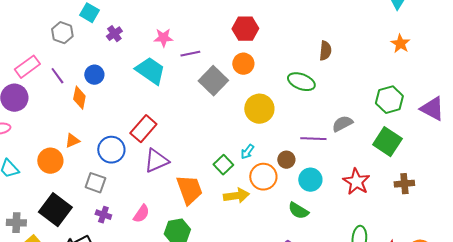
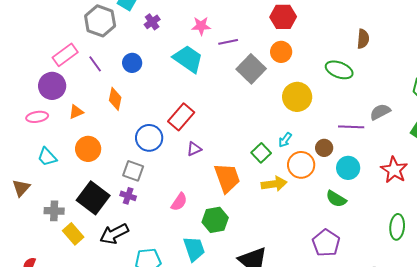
gray hexagon: (62, 33) -> (100, 21), size x1.4
orange diamond: (79, 98) -> (115, 99), moved
orange triangle: (72, 141) -> (76, 112), moved
purple triangle: (156, 161) -> (194, 149), size x0.6
purple cross: (103, 215) -> (128, 196), moved

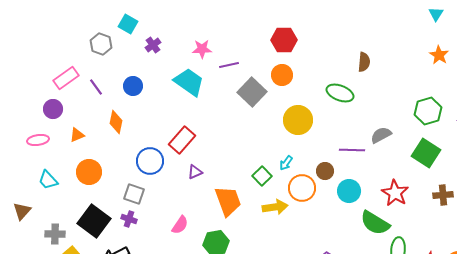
gray hexagon: (100, 21) -> (101, 44), size x0.7
purple circle: (52, 86) -> (53, 109), size x0.7
green semicircle: (336, 199) -> (375, 223), moved, size x1.4

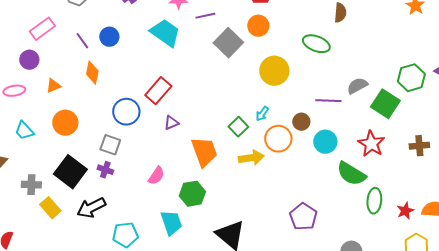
purple line: (96, 87) -> (82, 41), moved
green hexagon: (428, 111) -> (411, 78), moved
green square: (426, 153) -> (385, 104), moved

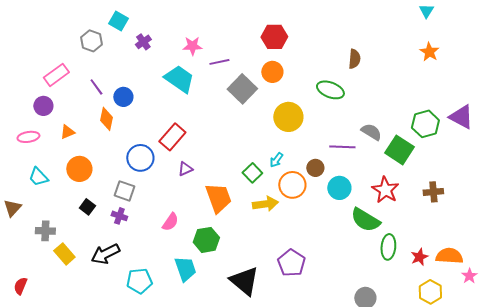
blue circle: (109, 37) -> (123, 97), moved
gray semicircle: (357, 86) -> (371, 132), turned 60
black square: (70, 172) -> (87, 207), moved, size x0.5
purple pentagon: (303, 217) -> (291, 263), moved

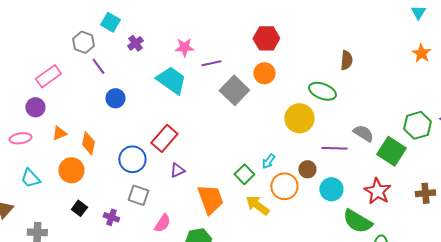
purple line: (96, 87) -> (98, 66), moved
yellow circle: (288, 117) -> (299, 118), moved
orange diamond: (106, 119) -> (88, 143), moved
gray square: (124, 191) -> (138, 195), moved
yellow arrow: (265, 204) -> (257, 205), turned -135

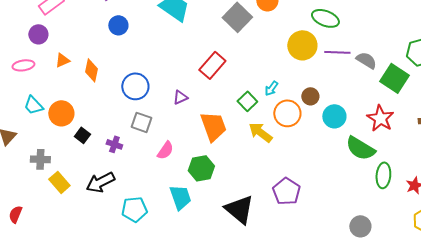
red rectangle: (164, 138) -> (212, 65), moved
purple line: (334, 148) -> (337, 52), moved
orange circle: (71, 170) -> (61, 113), moved

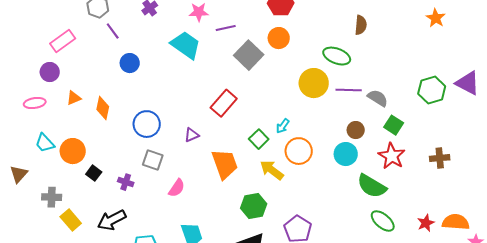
green square: (394, 78) -> (394, 125), moved, size x0.7
brown circle: (310, 96) -> (356, 130), moved
green hexagon: (201, 168) -> (254, 206), moved
green ellipse: (383, 175) -> (383, 221), moved, turned -55

